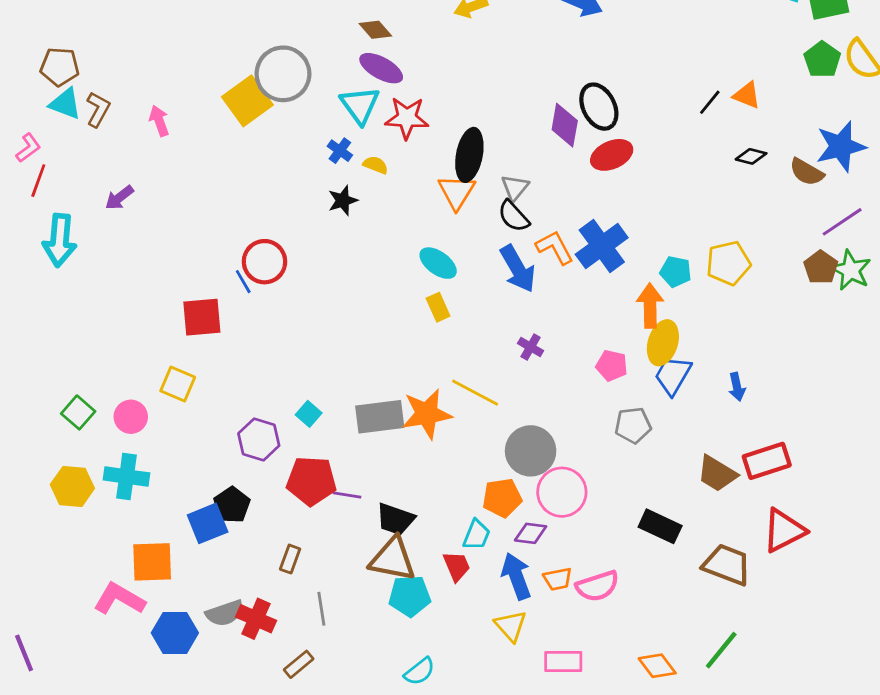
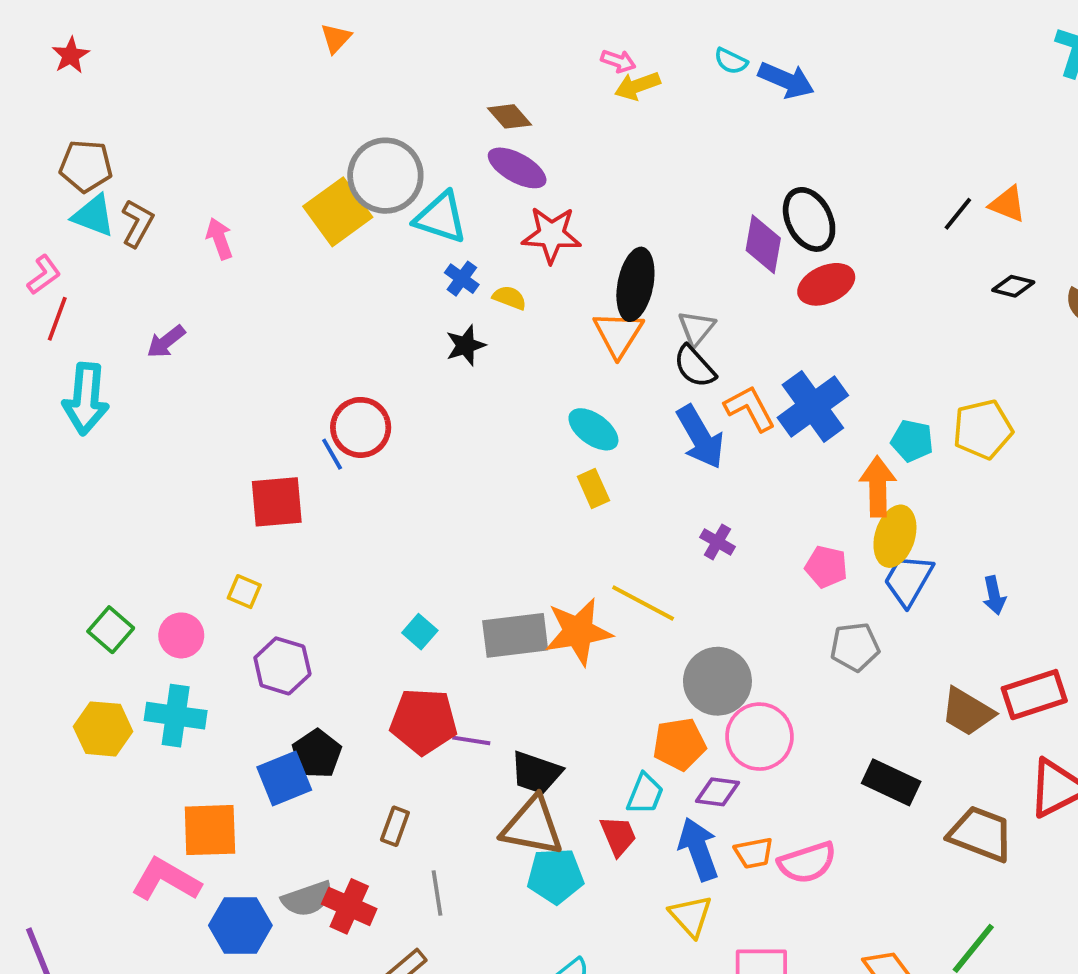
cyan triangle: (360, 105) -> (441, 218), moved, turned -36
yellow square: (178, 384) -> (244, 592), size x0.7
purple hexagon: (259, 439) -> (282, 666), moved

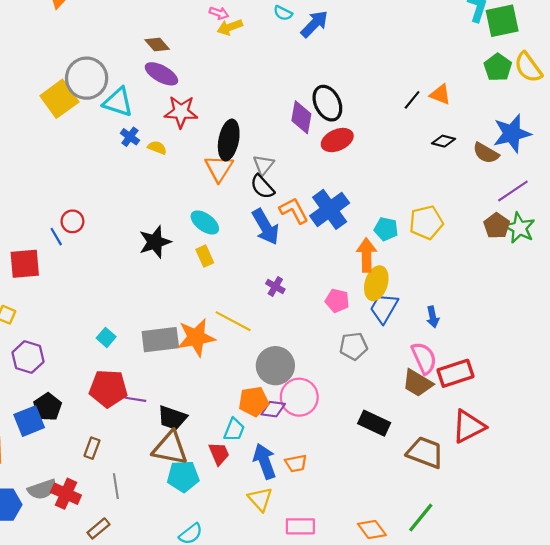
blue arrow: (786, 80) -> (314, 24), turned -68
black star: (466, 345) -> (155, 242), moved, size x1.4
red circle: (361, 427) -> (72, 221), size x0.7
purple diamond: (717, 792) -> (273, 409), moved
pink semicircle: (807, 863) -> (424, 358), moved, turned -96

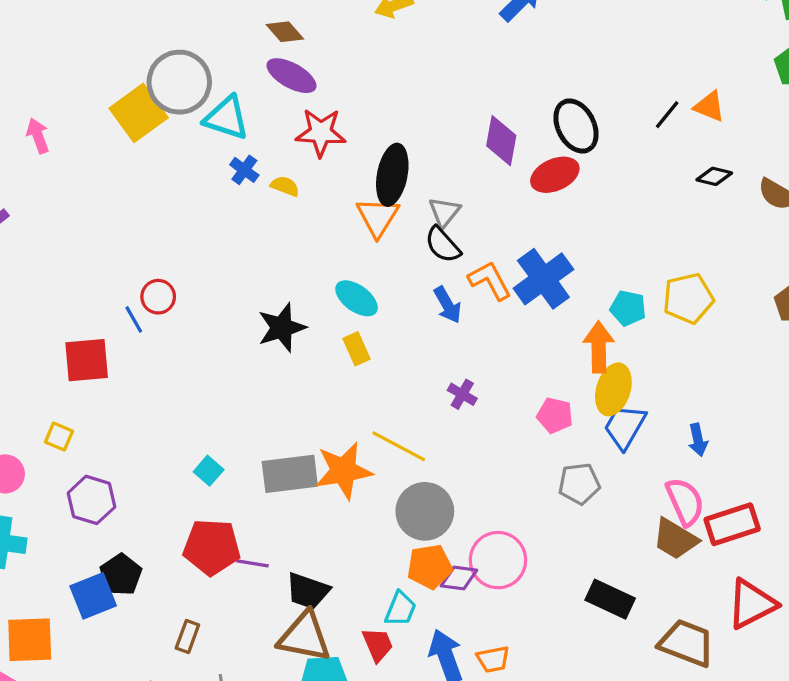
black ellipse: (327, 103) -> (576, 126), moved
blue arrow: (266, 227) -> (448, 305), size x0.7
gray circle: (275, 366) -> (425, 511), moved

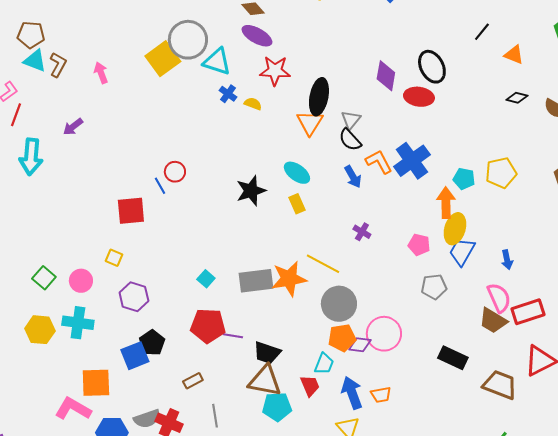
black line: (667, 115) -> (482, 32), moved
red ellipse: (555, 175) -> (419, 97), turned 32
brown rectangle: (187, 637) -> (193, 381), turned 42

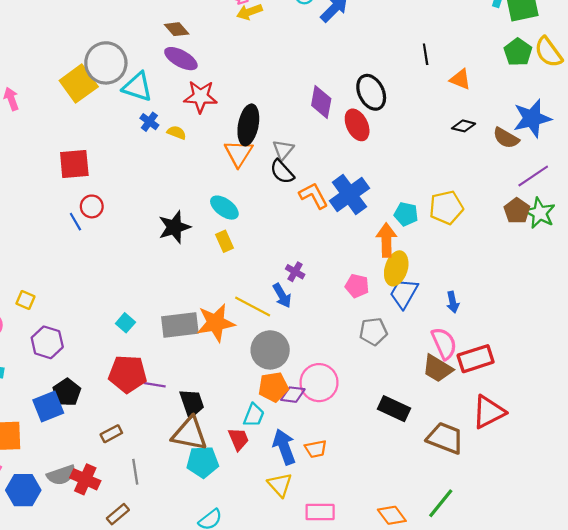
black line: (482, 32) -> (426, 54), turned -48
red ellipse: (419, 97) -> (357, 125), turned 56
blue arrow: (353, 177) -> (282, 296), moved
red square: (131, 211) -> (74, 164), moved
black trapezoid: (267, 353) -> (192, 403), turned -128

